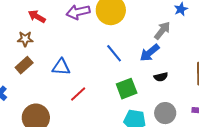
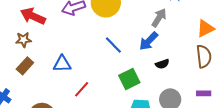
red arrow: (37, 17) -> (33, 16), size x1.4

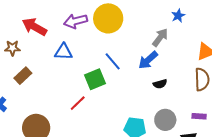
brown star: (23, 40) -> (12, 48), moved
blue triangle: (62, 64) -> (63, 52), moved
green square: (129, 79) -> (95, 79), moved

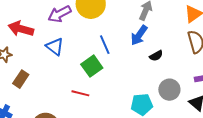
blue triangle: (63, 52) -> (55, 47), turned 48
blue line: (113, 61) -> (105, 45), turned 30
red line: (78, 103) -> (80, 93), turned 72

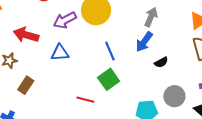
blue triangle: (55, 47) -> (60, 53), turned -42
green square: (92, 66) -> (109, 79), moved

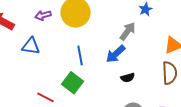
purple arrow: (65, 20) -> (43, 15), size x0.7
green square: (109, 79) -> (73, 83), turned -30

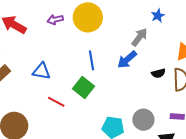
blue triangle: (31, 46) -> (41, 71), moved
black semicircle: (128, 78) -> (158, 73), moved

